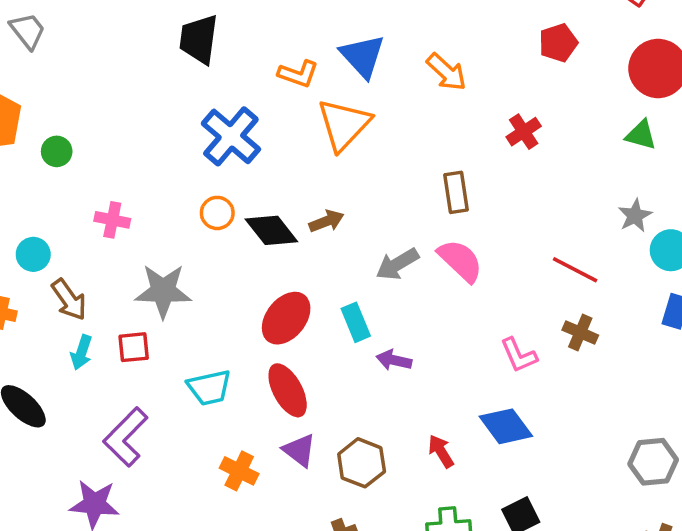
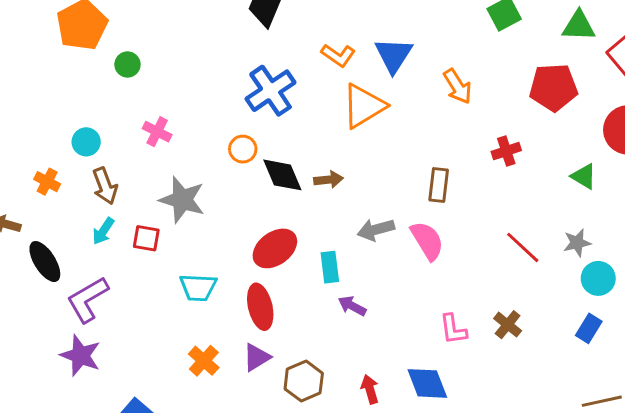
red pentagon: (558, 43) -> (554, 87), size x1.5
green triangle: (641, 135) -> (584, 176), moved
red line: (575, 270) -> (523, 247), moved
purple L-shape: (126, 437) -> (88, 299), moved
purple triangle: (299, 450) -> (257, 357), turned 36

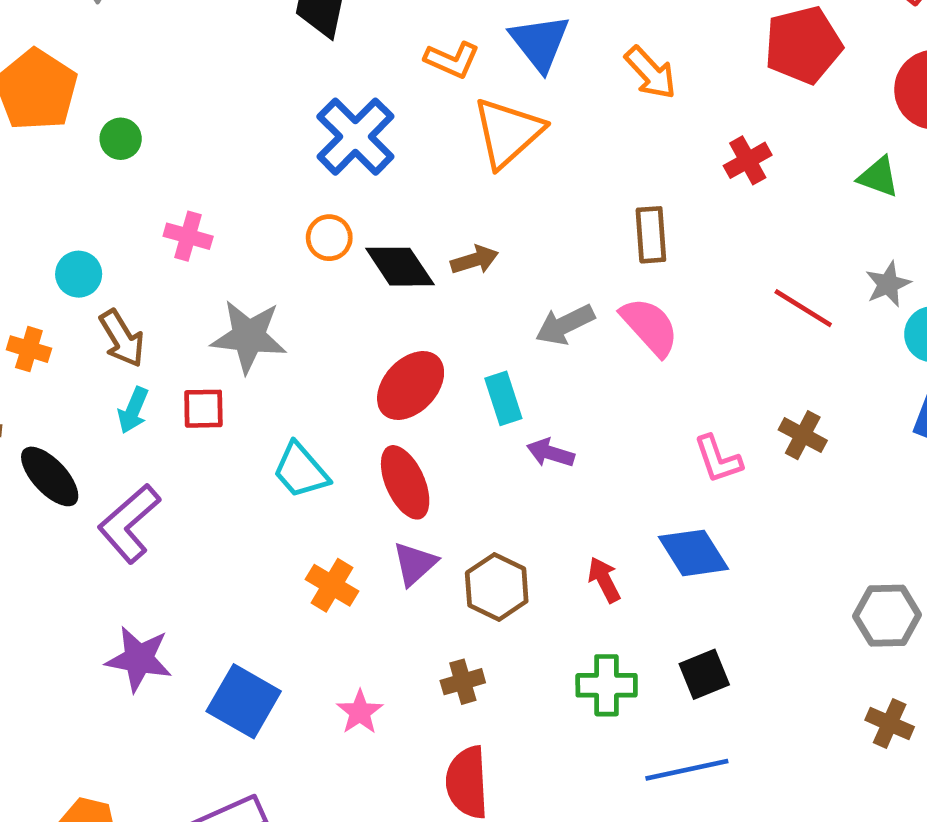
cyan trapezoid: (198, 287) -> (301, 471), turned 57
purple star: (80, 355) -> (139, 659), moved

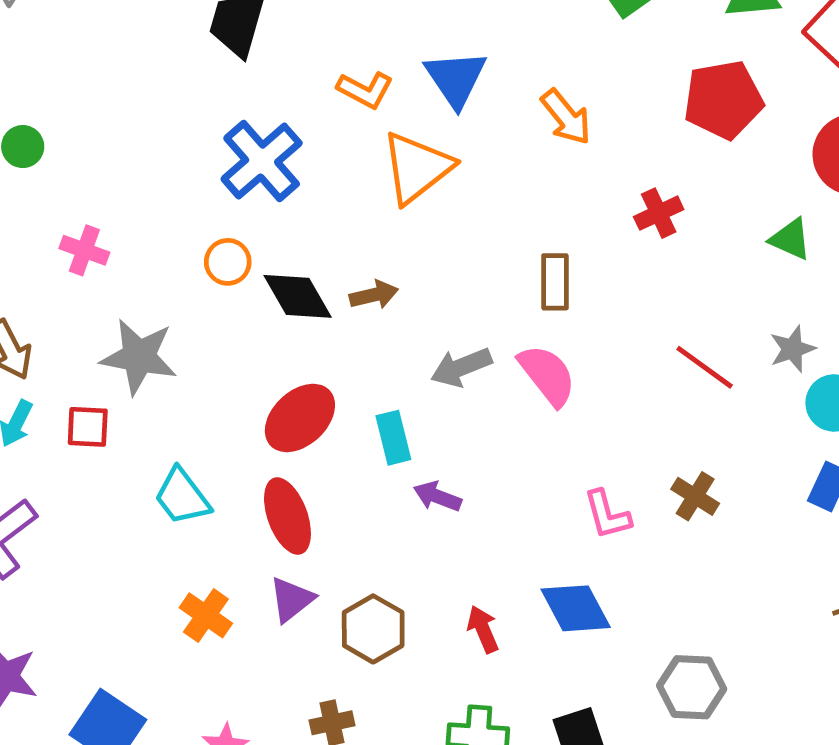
gray hexagon: (887, 616) -> (692, 687), moved

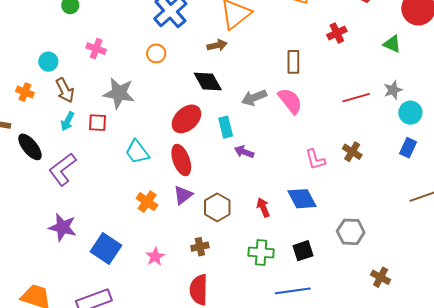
brown arrow: (374, 295) -> (217, 45), moved
black diamond: (298, 296) -> (208, 81), moved
red line: (705, 367) -> (356, 98), turned -52

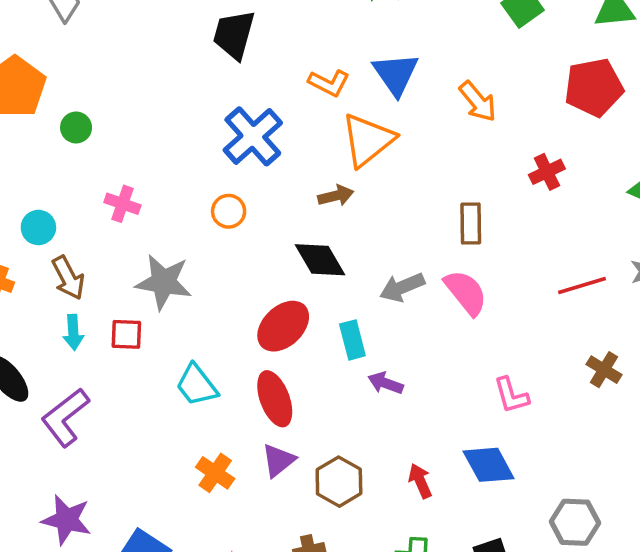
cyan arrow: (67, 121) -> (73, 332), turned -30
brown cross: (352, 152) -> (604, 370), moved

